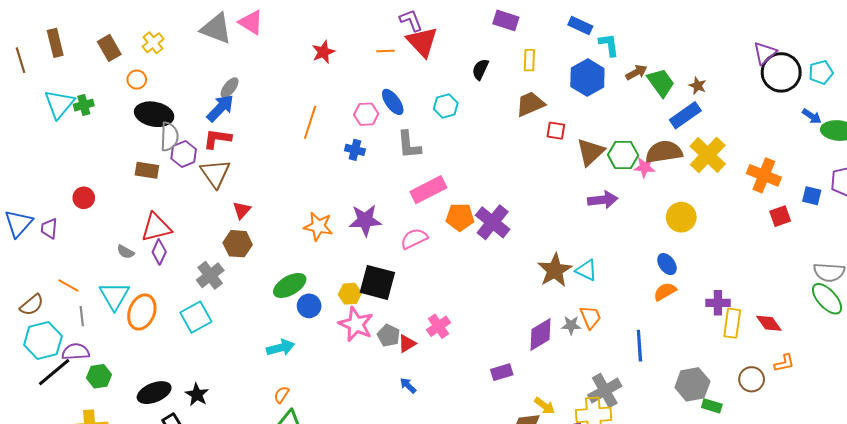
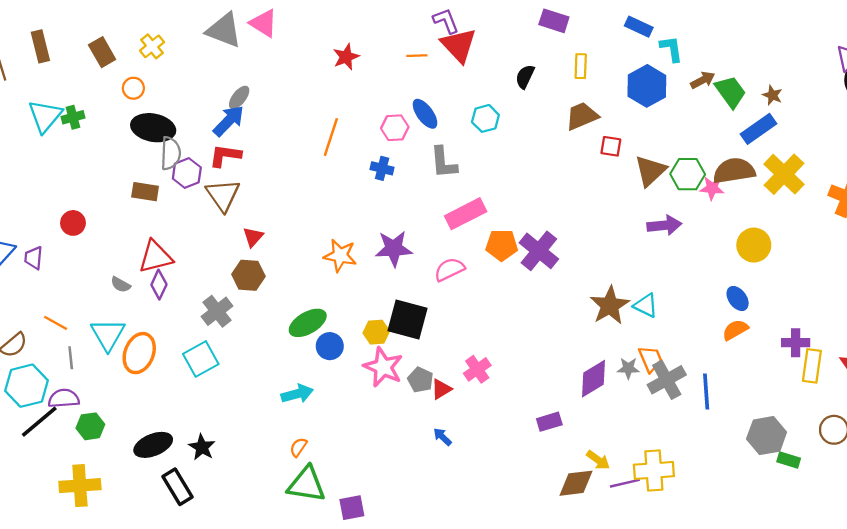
gray cross: (605, 391) -> (667, 380), moved

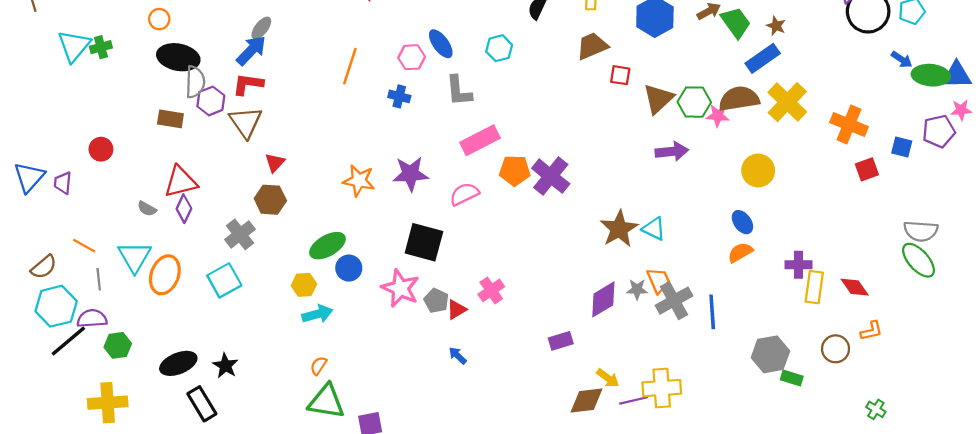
yellow hexagon: (376, 332) -> (304, 285), moved

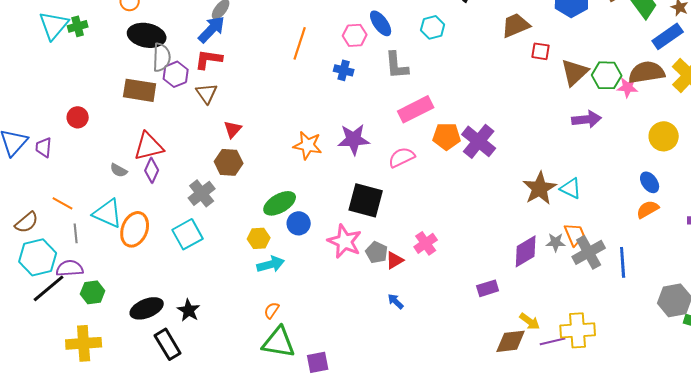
brown rectangle: (170, 119) -> (140, 90), size x1.4
brown triangle: (246, 122) -> (207, 93), size x0.7
cyan triangle: (135, 257) -> (108, 213), turned -36

